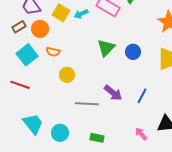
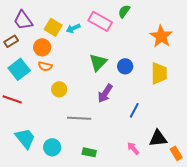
orange circle: (40, 29) -> (42, 47), moved
purple arrow: (113, 93) -> (105, 93), moved, turned 84

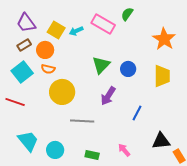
brown rectangle: (11, 41) -> (24, 45), moved
yellow circle: (59, 89) -> (62, 92), size x1.6
pink arrow: (133, 148) -> (124, 150), moved

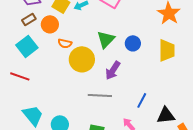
orange semicircle: (48, 69) -> (65, 43), moved
yellow circle: (62, 92) -> (82, 59), moved
blue line: (137, 113) -> (142, 100), moved
gray line: (82, 121) -> (100, 95), moved

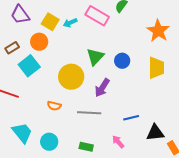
brown rectangle: (29, 19) -> (12, 48), moved
orange semicircle: (65, 43) -> (54, 106), moved
cyan square: (27, 46) -> (29, 66), moved
blue line: (142, 100) -> (131, 118), turned 49

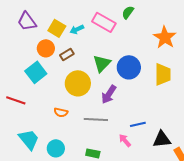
brown rectangle: (12, 48) -> (67, 54), moved
blue circle: (122, 61) -> (129, 67), size x1.5
pink arrow: (118, 142) -> (125, 140), moved

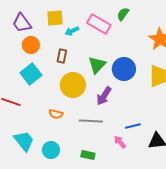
yellow square: (57, 28) -> (55, 18), moved, turned -36
orange circle: (46, 48) -> (31, 45), moved
brown rectangle: (67, 54) -> (62, 56), turned -48

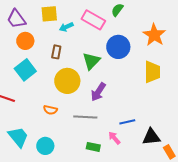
blue circle: (124, 69) -> (118, 47), moved
green rectangle: (88, 155) -> (93, 147), moved

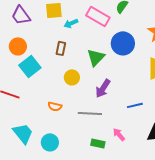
orange circle: (25, 41) -> (18, 46), moved
yellow circle: (67, 81) -> (72, 77), size x0.6
blue line: (127, 122) -> (135, 105), moved

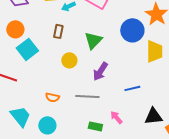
blue circle: (123, 43) -> (132, 30), moved
orange semicircle: (55, 106) -> (52, 97), moved

